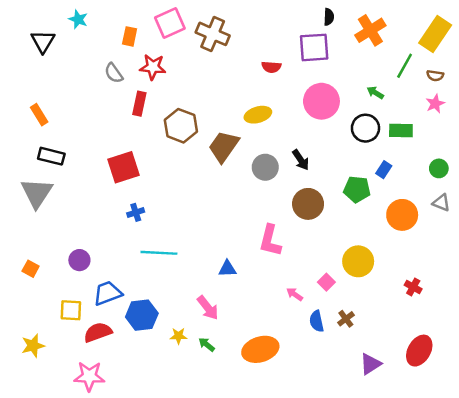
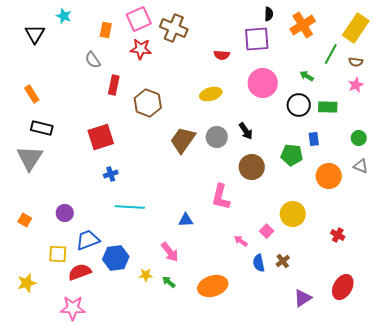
red star: (153, 67) -> (141, 49), moved
brown trapezoid: (224, 146) -> (183, 140), moved
blue rectangle: (384, 170) -> (314, 139), turned -40

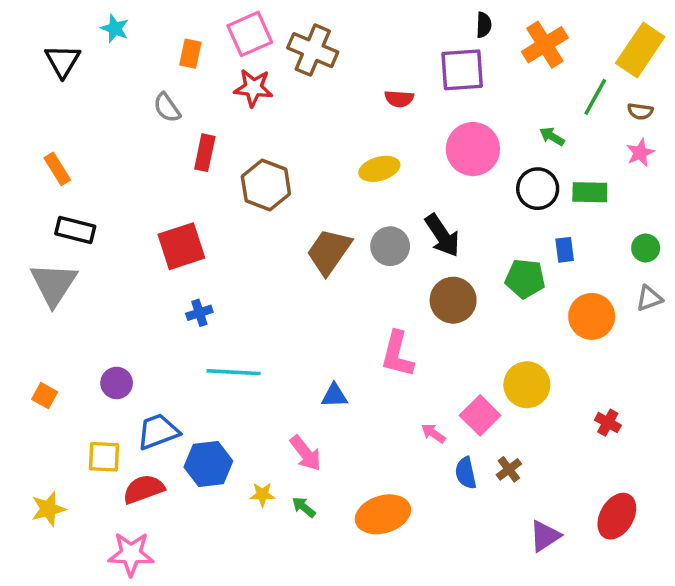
black arrow: (246, 131) -> (442, 235), size x1.4
gray triangle: (361, 166) -> (649, 298), turned -42
pink square: (267, 231) -> (480, 415), size x1.5

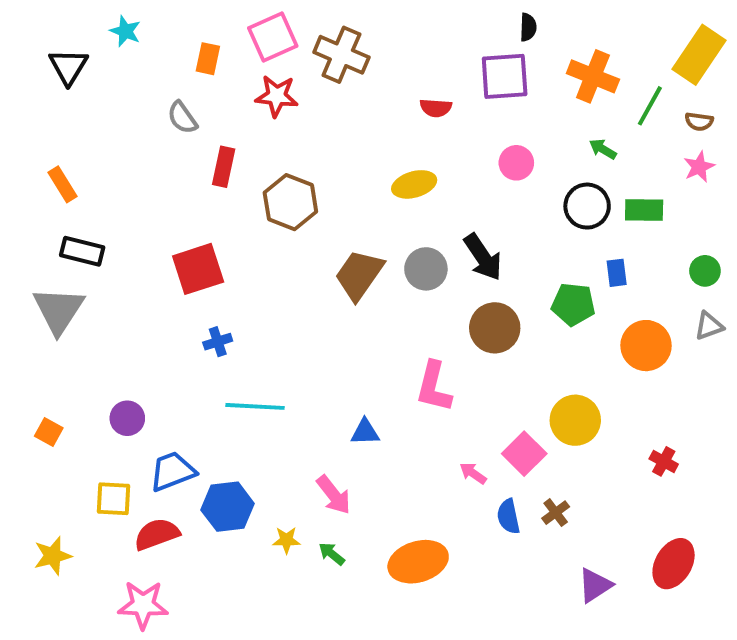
orange cross: (545, 45) -> (593, 76), moved, turned -36
pink circle: (473, 149) -> (516, 163), size x0.6

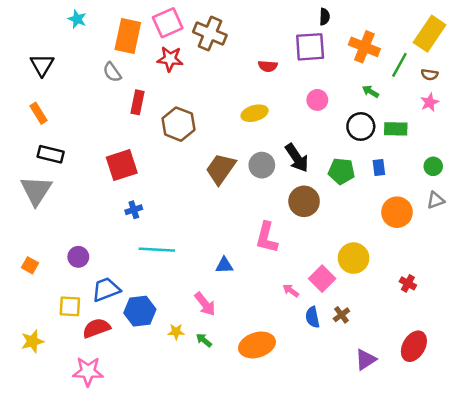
orange rectangle: (208, 59) -> (128, 36), size x1.8
black triangle: (68, 67) -> (42, 65), moved
green pentagon: (573, 304) -> (341, 171), moved

